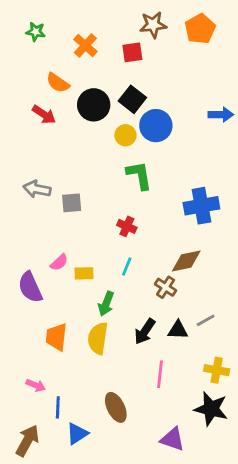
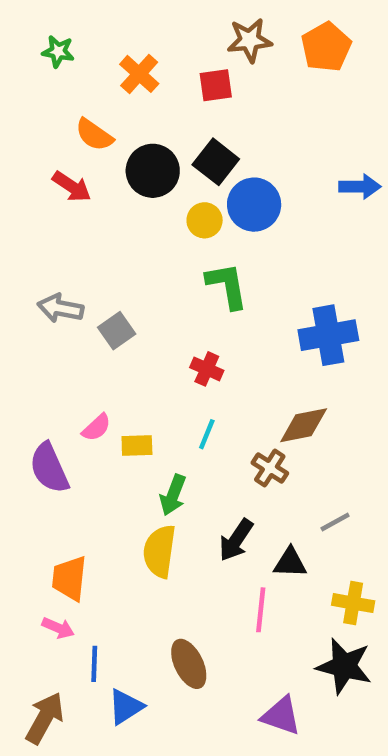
gray square: (72, 203) -> (117, 331), turned -30
black triangle: (178, 330) -> (290, 563), moved
orange trapezoid: (56, 337) -> (69, 578), moved

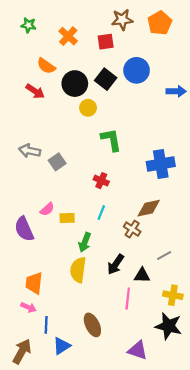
blue circle: (254, 205) -> (137, 70), moved
yellow circle: (205, 220) -> (88, 108), moved

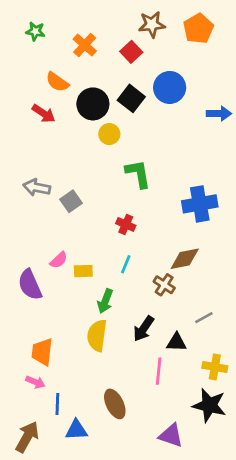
red square: (106, 42) -> (131, 52), turned -35
blue triangle: (62, 346) -> (76, 430), turned 30

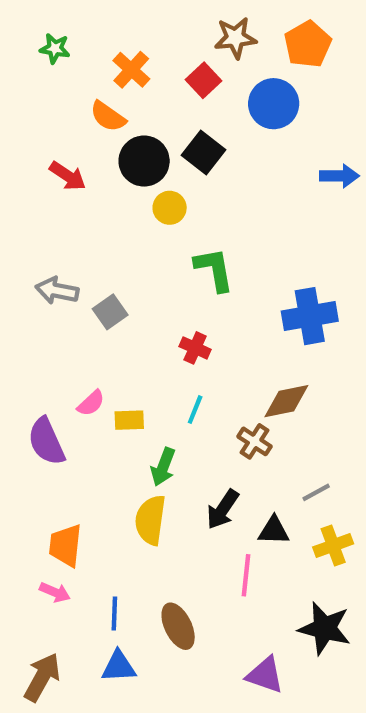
orange semicircle: (57, 82) -> (108, 116), moved
blue circle: (170, 87) -> (274, 104), moved
yellow cross: (215, 367) -> (333, 545), moved, turned -30
blue line: (57, 404) -> (114, 613), moved

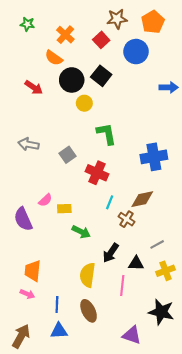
gray square: (110, 312) -> (67, 155), moved
red cross: (195, 348) -> (97, 173), size x1.5
cyan line: (195, 410) -> (110, 202), moved
green arrow: (163, 467) -> (81, 232), turned -84
yellow semicircle: (150, 520) -> (87, 275), moved

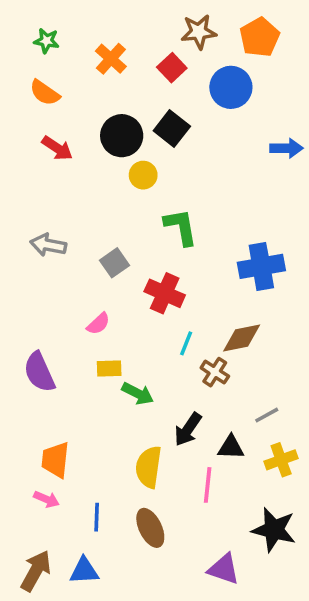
orange semicircle: (54, 58) -> (45, 93), moved
pink semicircle: (45, 200) -> (98, 324), moved
yellow rectangle: (64, 209) -> (109, 368), moved
blue triangle: (59, 331) -> (84, 571), moved

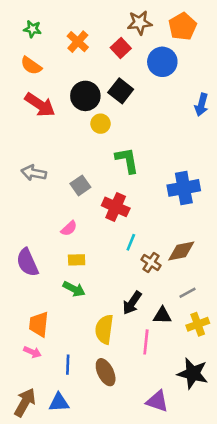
red arrow: (57, 148) -> (40, 105), size x1.4
blue arrow: (286, 148) -> (201, 105), turned 105
brown diamond: (242, 338) -> (181, 251), moved
green arrow: (138, 394) -> (74, 289), moved

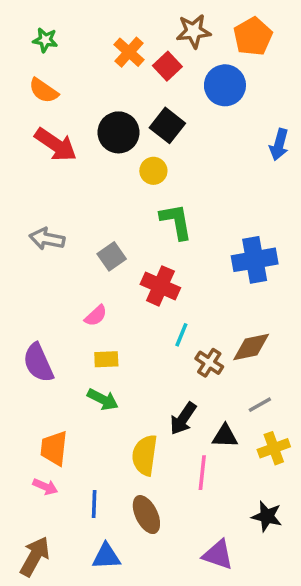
orange cross: (78, 42) -> (129, 52), moved
yellow circle: (101, 124) -> (153, 171), moved
black star: (193, 373) -> (267, 516), size x0.7
blue triangle: (59, 402) -> (106, 556), moved

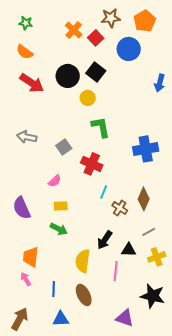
brown diamond: (251, 347) -> (144, 199), turned -55
pink arrow: (45, 487) -> (26, 279), turned -144
black star: (267, 516) -> (153, 296), size x1.4

